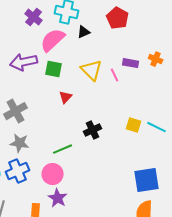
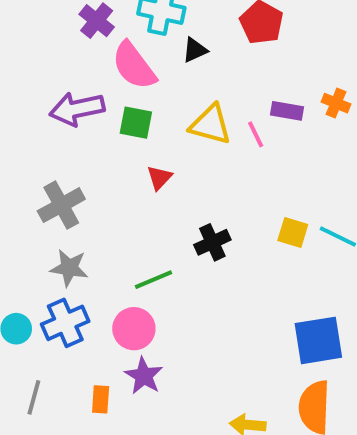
pink semicircle: (53, 40) -> (134, 66), turned -84
yellow triangle: (92, 70) -> (210, 125), turned -30

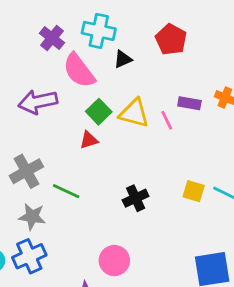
green square: (136, 123) -> (99, 112), moved, turned 35
red triangle: (159, 178) -> (89, 140), moved, turned 30
green line: (154, 280) -> (66, 191), moved, turned 48
pink circle: (134, 329) -> (114, 261), moved

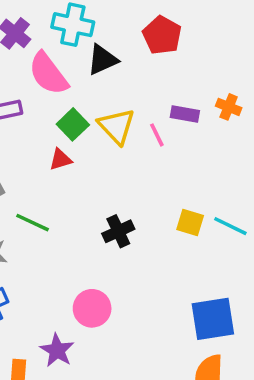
black triangle: (123, 59) -> (103, 60), size x1.4
yellow triangle: (134, 113) -> (117, 126), turned 32

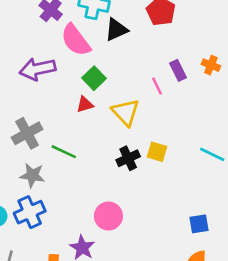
purple rectangle: (185, 114) -> (178, 70), turned 54
yellow triangle: (117, 126) -> (126, 112), moved
yellow square: (190, 223) -> (157, 152), moved
blue square: (213, 319) -> (199, 224), size x0.6

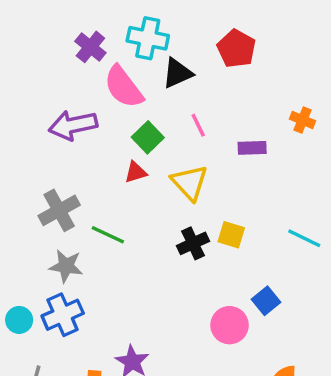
purple rectangle: (178, 70) -> (252, 148), moved, turned -66
pink line: (157, 86) -> (198, 125), moved
pink circle: (108, 216) -> (230, 325), moved
blue square: (199, 224) -> (266, 301), moved, turned -30

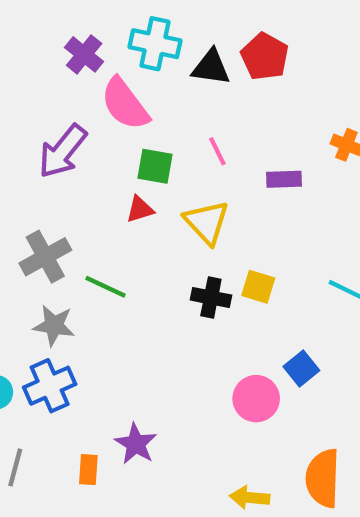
black triangle: (177, 73) -> (211, 67), moved, turned 32
purple arrow: (73, 125) -> (63, 151), turned -39
green square: (148, 137) -> (155, 166), turned -36
black cross: (193, 243) -> (211, 298), turned 36

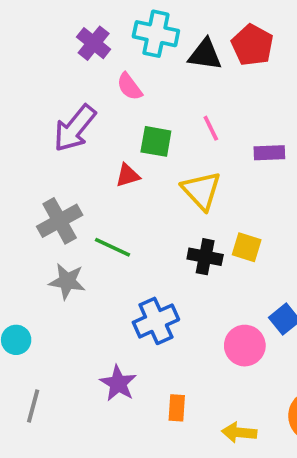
pink semicircle: (125, 104) -> (130, 87), size x0.6
red triangle: (140, 209) -> (128, 175), moved
blue cross: (50, 386) -> (156, 321), moved
purple star: (136, 444) -> (118, 383), moved
orange rectangle: (88, 470) -> (177, 408), moved

